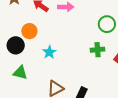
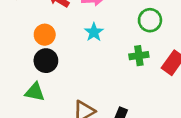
black circle: (16, 45) -> (46, 61), moved
cyan star: (49, 52) -> (94, 32), moved

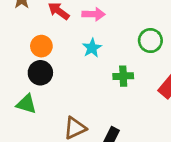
green cross: (139, 56) -> (123, 76), moved

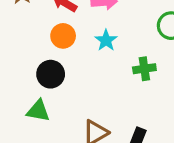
orange circle: (41, 46) -> (63, 36), moved

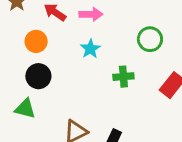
orange circle: (63, 36) -> (36, 41), moved

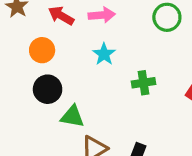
green circle: (150, 39) -> (167, 17), moved
green triangle: (25, 109) -> (72, 116), moved

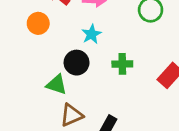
black circle: (48, 89) -> (77, 63), moved

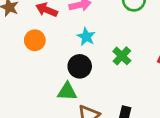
green cross: (122, 64) -> (122, 56), turned -30

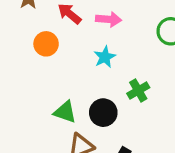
black circle: (80, 66) -> (103, 113), moved

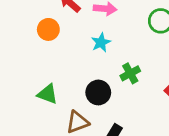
green triangle: (65, 112) -> (48, 94), moved

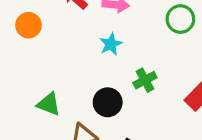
orange circle: (48, 29) -> (29, 25), moved

